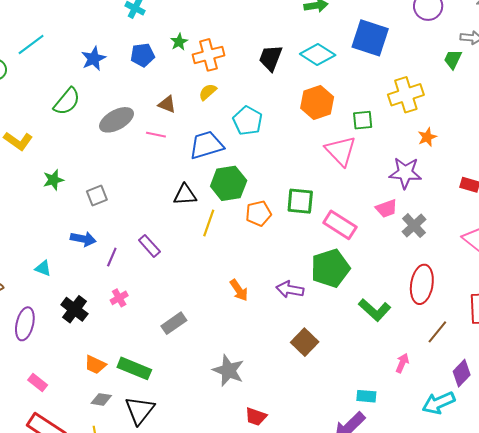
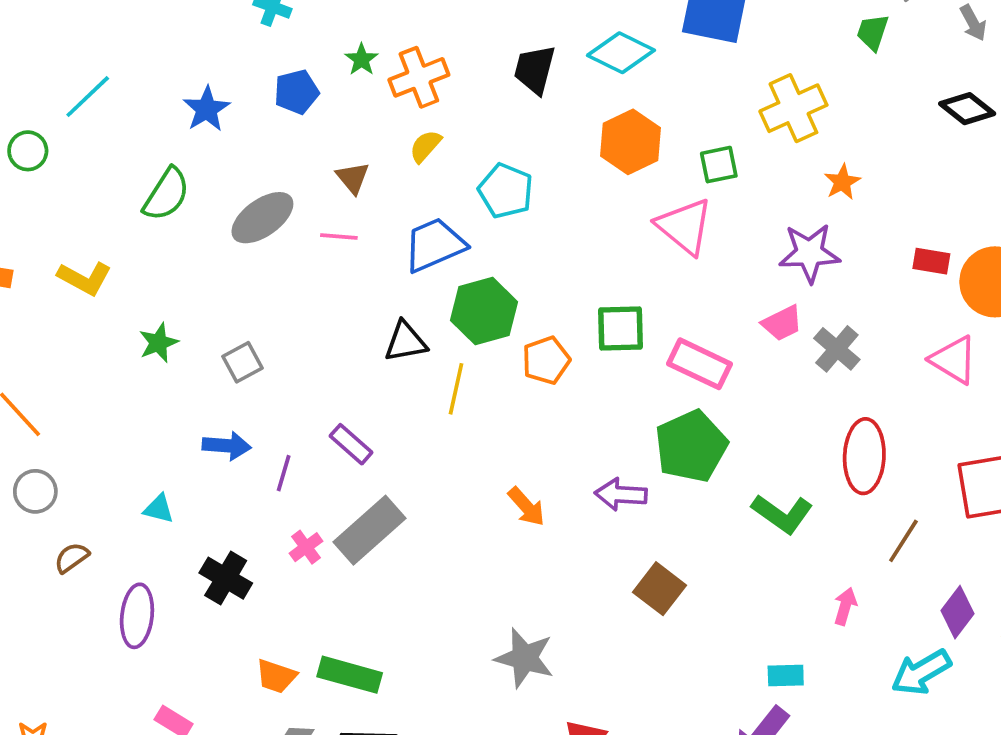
brown triangle: (167, 104) -> (353, 178), turned 36
gray rectangle: (174, 323) -> (370, 530), moved, size x1.5

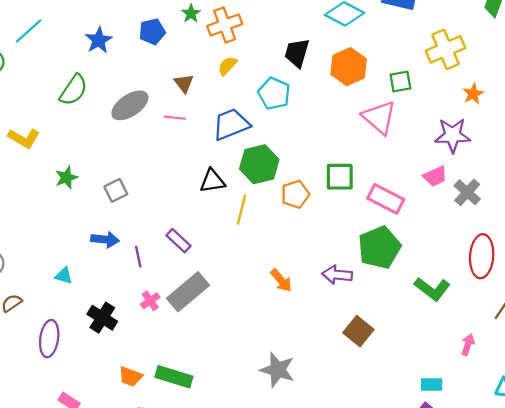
black trapezoid: (535, 69) -> (297, 53), moved
purple line: (284, 473) -> (138, 257), turned -30

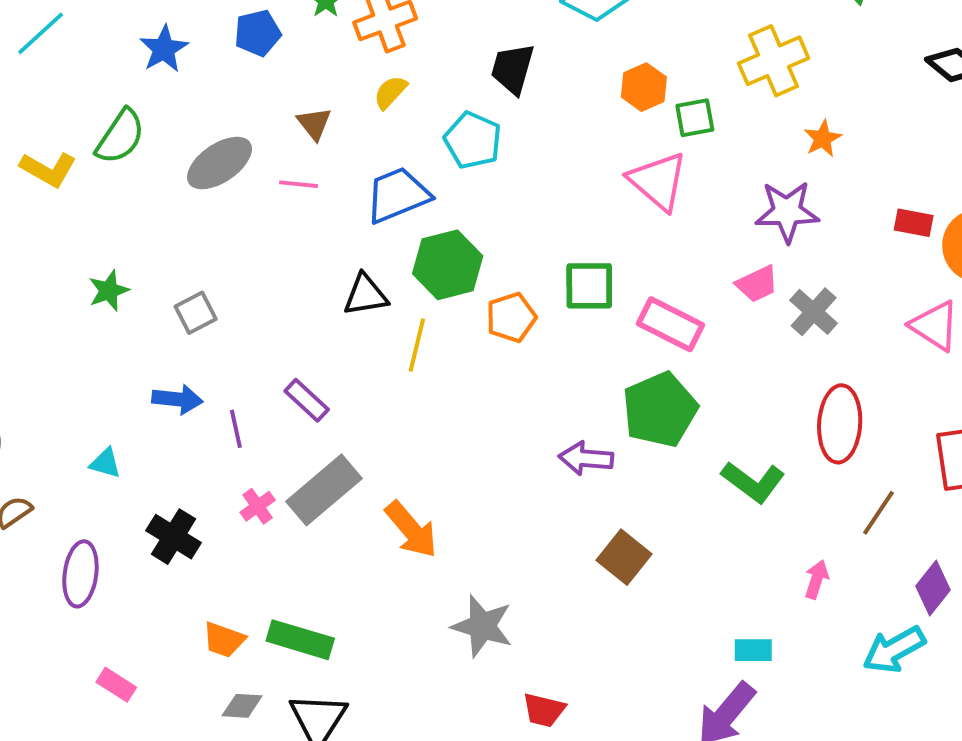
orange hexagon: (349, 67) -> (644, 87), moved, size x0.7
yellow L-shape: (24, 138) -> (48, 169), moved
orange arrow: (281, 280) -> (411, 530), moved, size x1.4

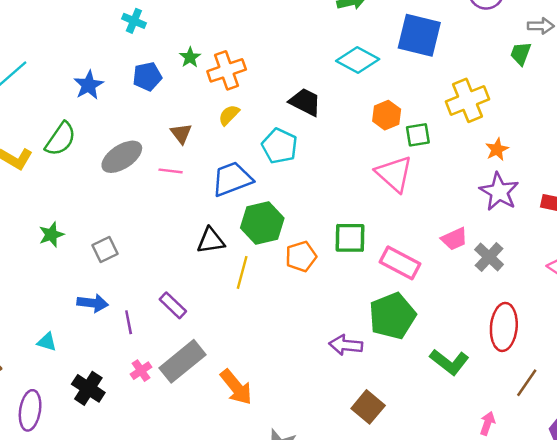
black trapezoid: (513, 69) -> (305, 102), turned 100
purple star: (787, 212) -> (499, 192), moved, turned 30

